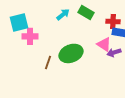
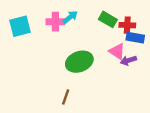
green rectangle: (86, 12) -> (108, 19), moved
pink cross: (30, 36) -> (55, 22), moved
brown line: (48, 62) -> (66, 97), moved

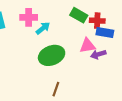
cyan arrow: (70, 17) -> (43, 28), moved
pink triangle: (117, 51) -> (87, 46), turned -42
brown line: (66, 97) -> (56, 89), moved

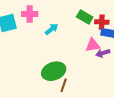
pink cross: (29, 17) -> (30, 14), moved
green ellipse: (52, 55) -> (54, 71), moved

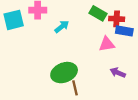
purple arrow: (103, 53) -> (118, 73), moved, turned 40
brown line: (64, 85) -> (75, 88), turned -32

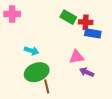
cyan arrow: (62, 27) -> (32, 51), moved, turned 56
pink triangle: (107, 44) -> (76, 57), moved

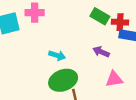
pink triangle: (76, 57) -> (114, 79), moved
purple arrow: (87, 72) -> (101, 52), moved

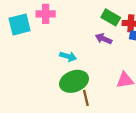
purple arrow: (101, 52) -> (104, 39), moved

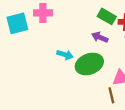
green ellipse: (74, 81) -> (89, 64), moved
brown line: (86, 98) -> (111, 95), moved

